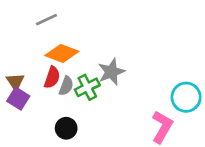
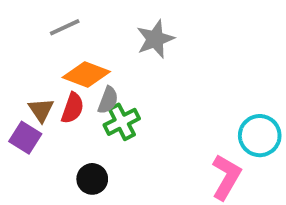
gray star: (111, 72) -> (155, 39), moved
brown triangle: (15, 82) -> (41, 110), moved
gray semicircle: (66, 86) -> (108, 100), moved

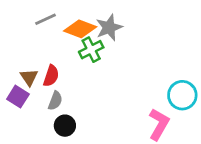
orange diamond: (86, 75) -> (80, 29), moved
gray semicircle: (108, 100) -> (55, 101), moved
green cross: (122, 122) -> (91, 50), moved

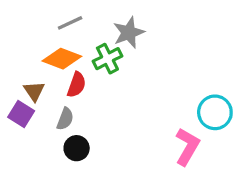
gray line: (46, 19) -> (70, 23), moved
orange diamond: (80, 29) -> (62, 59), moved
red semicircle: (51, 76) -> (77, 85), moved

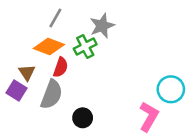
gray line: (70, 23) -> (55, 18), turned -36
gray semicircle: (65, 119) -> (52, 94), size x1.6
black circle: (77, 148) -> (83, 118), moved

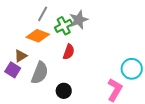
green cross: (85, 46) -> (64, 26), moved
red semicircle: (61, 67) -> (69, 52), moved
brown triangle: (27, 72) -> (21, 56), turned 32

